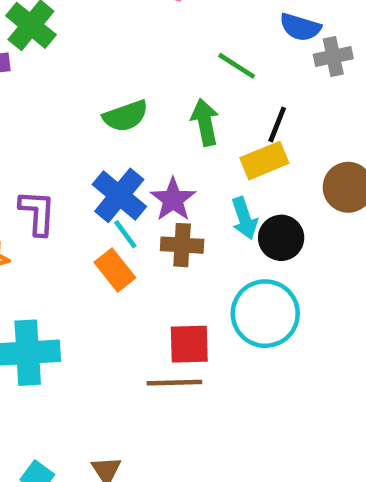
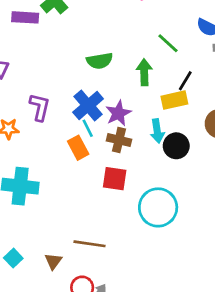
cyan circle: (265, 314) -> (158, 207), moved
red square: (189, 344) -> (115, 179), moved
brown line: (174, 383) -> (90, 244), moved

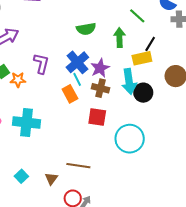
cyan arrow: (157, 131) -> (129, 81), size x1.4

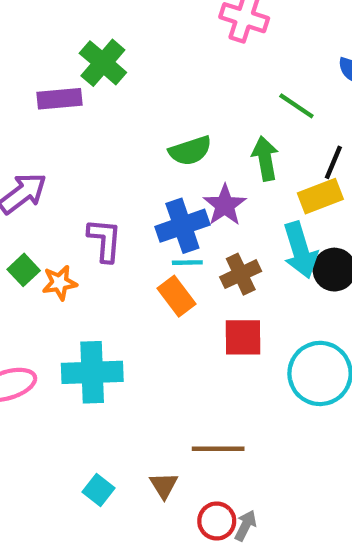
blue cross: (77, 62) -> (182, 226), turned 30
purple star: (100, 68) -> (225, 205), moved
cyan line: (77, 79) -> (187, 263), turned -56
brown cross: (100, 88) -> (241, 274), turned -30

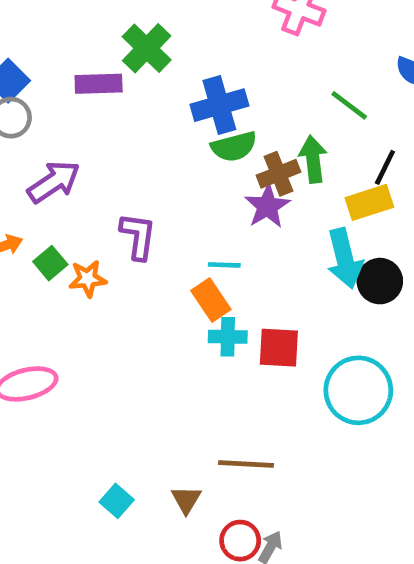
blue cross: (182, 226) -> (219, 105), moved
brown cross: (241, 274) -> (278, 174), moved
cyan cross: (92, 372) -> (228, 337), moved, size x0.6

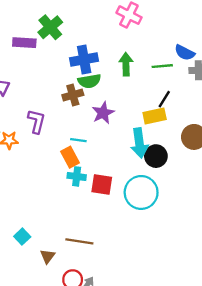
green line: (349, 105) -> (162, 66), moved, turned -48
green arrow: (313, 159) -> (126, 64), moved
brown cross: (278, 174) -> (73, 95), moved
cyan circle: (358, 390) -> (141, 192), moved
cyan square: (117, 501) -> (22, 237), moved

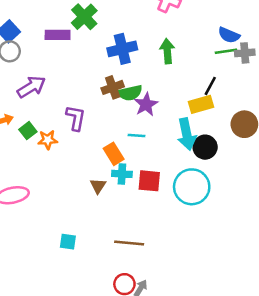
green line: (162, 66) -> (226, 51), moved
green semicircle: (89, 81) -> (130, 93), moved
cyan line: (78, 140) -> (137, 136), moved
cyan square: (22, 237) -> (68, 242), turned -35
brown triangle: (48, 256) -> (98, 186), moved

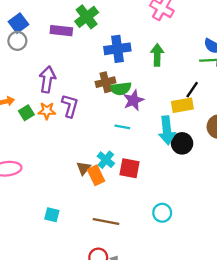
purple arrow: (31, 87) -> (47, 79), moved, turned -55
orange star: (48, 140) -> (47, 111), moved
orange rectangle: (114, 154) -> (96, 175), moved
cyan cross: (122, 174) -> (106, 160), turned 30
cyan circle: (192, 187) -> (162, 213), moved, size x0.6

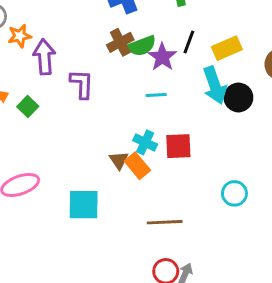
black line: (192, 90) -> (189, 42), moved
orange star: (47, 111) -> (20, 36), moved
cyan square: (52, 215) -> (84, 205), moved, size x1.6

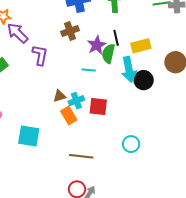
black line: (189, 42) -> (116, 38), turned -42
green semicircle: (142, 46) -> (108, 54), moved, turned 114
purple arrow: (44, 57) -> (18, 33), turned -50
cyan cross: (145, 142) -> (76, 101), turned 35
brown triangle: (119, 160) -> (59, 96), moved, turned 40

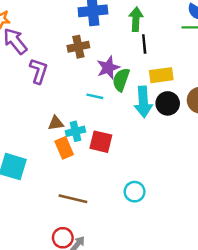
black line: (116, 38) -> (144, 44), moved
black circle: (144, 80) -> (168, 103), moved

